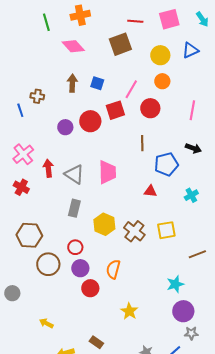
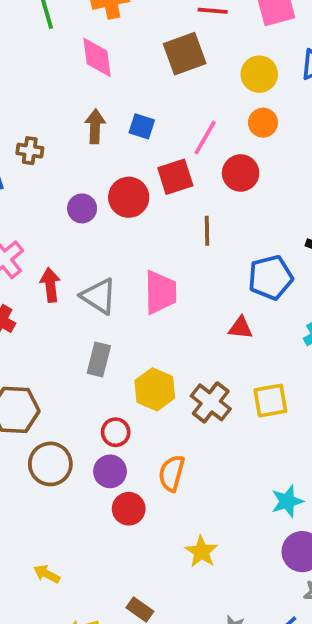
pink diamond: (73, 46) -> (97, 57), turned 35
brown line: (142, 143) -> (207, 231), moved
red circle: (75, 247) -> (116, 432), moved

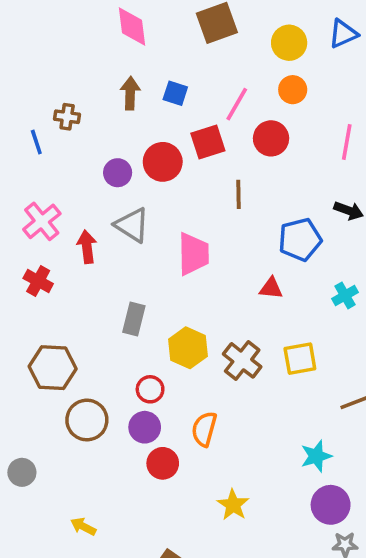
gray triangle: (99, 296) -> (132, 225), moved

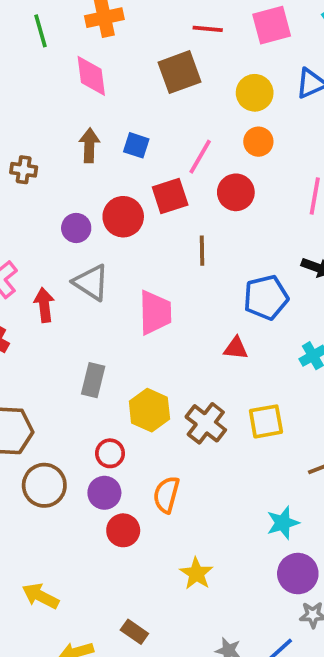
yellow arrow: (83, 526) -> (41, 596), size x1.4

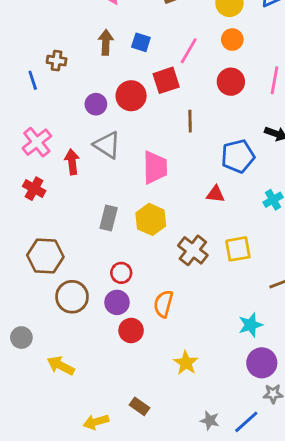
red circle: (236, 192) -> (231, 82), moved
yellow hexagon: (149, 410) -> (151, 219), moved
yellow arrow: (41, 596) -> (61, 366), moved

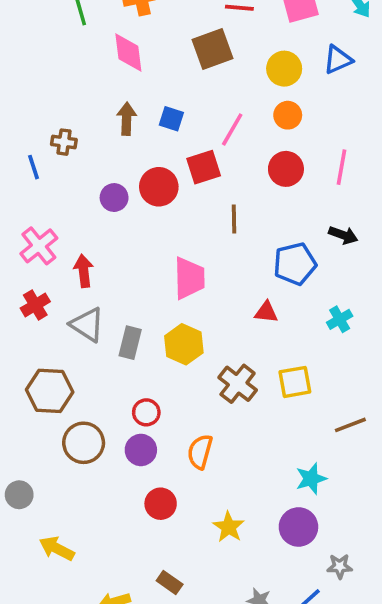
gray triangle: (107, 145) -> (87, 325), moved
red cross: (34, 189) -> (35, 305), turned 30
red circle: (131, 331) -> (161, 504), moved
purple circle: (262, 363) -> (298, 527), moved
yellow arrow: (61, 366) -> (57, 548), moved

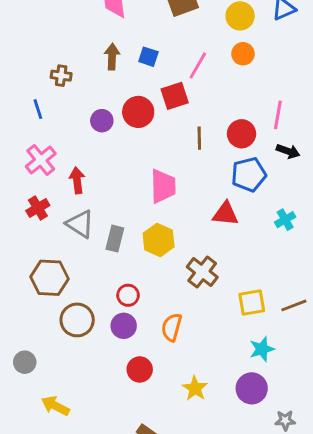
blue line: (33, 167) -> (38, 109), moved
pink line: (341, 167) -> (278, 115), moved
red circle: (286, 169) -> (242, 134), moved
red triangle: (266, 312) -> (226, 214), size x1.4
yellow square: (295, 382) -> (252, 303), moved

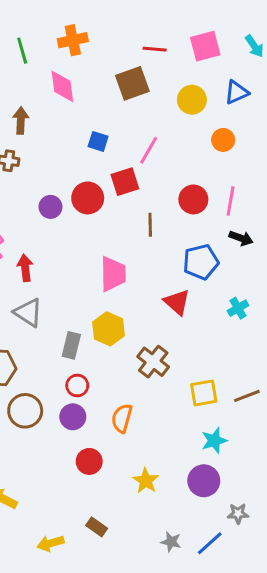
orange circle: (243, 54) -> (223, 140), moved
brown arrow: (112, 57) -> (21, 121), moved
red circle: (242, 134) -> (193, 199), moved
red triangle: (226, 214) -> (177, 302), turned 36
gray rectangle: (115, 239) -> (71, 345), moved

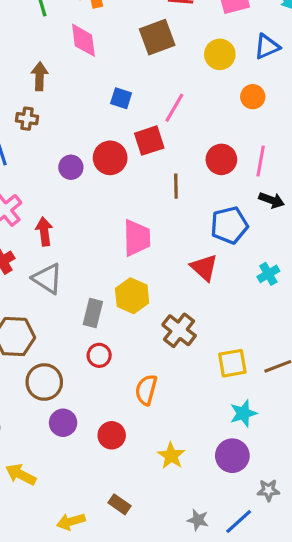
purple circle: (73, 417) -> (63, 423), moved

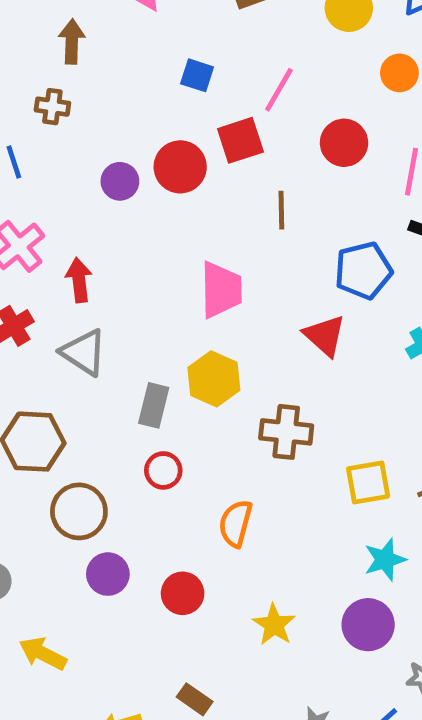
red circle: (221, 159) -> (344, 143), moved
brown cross: (179, 330) -> (286, 432), turned -32

